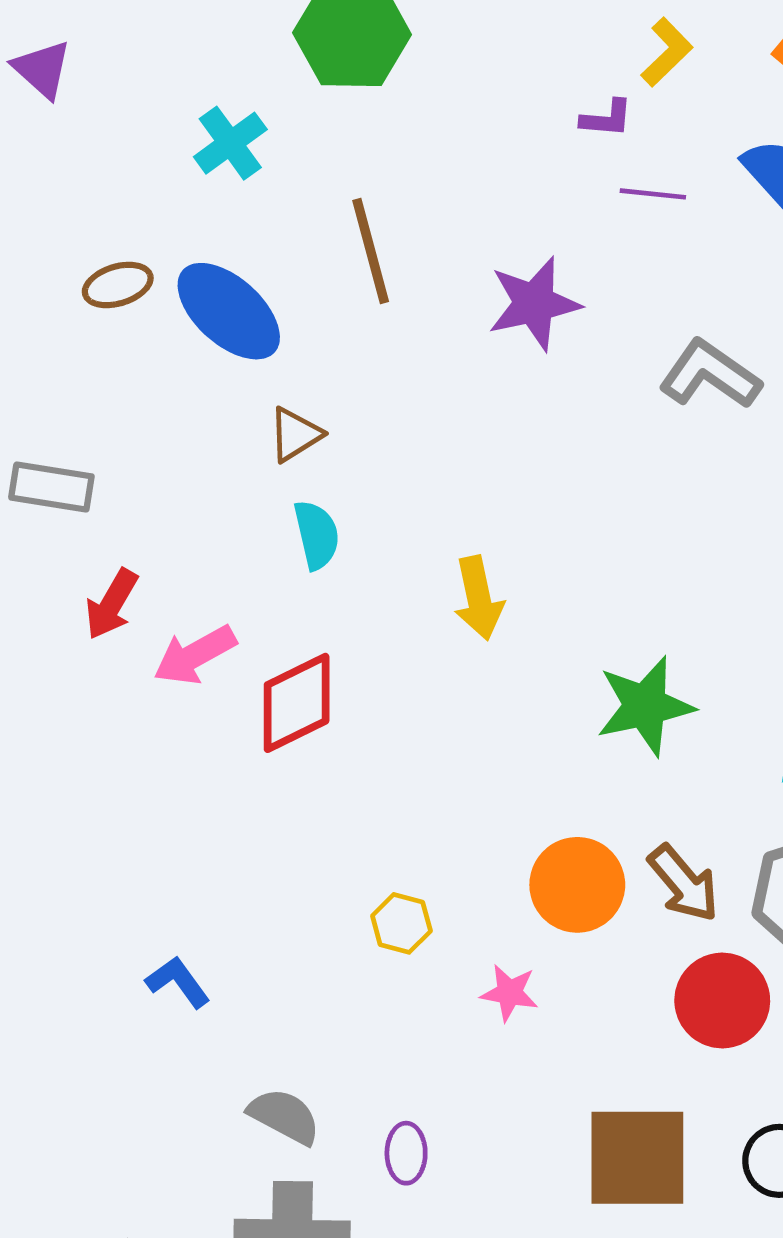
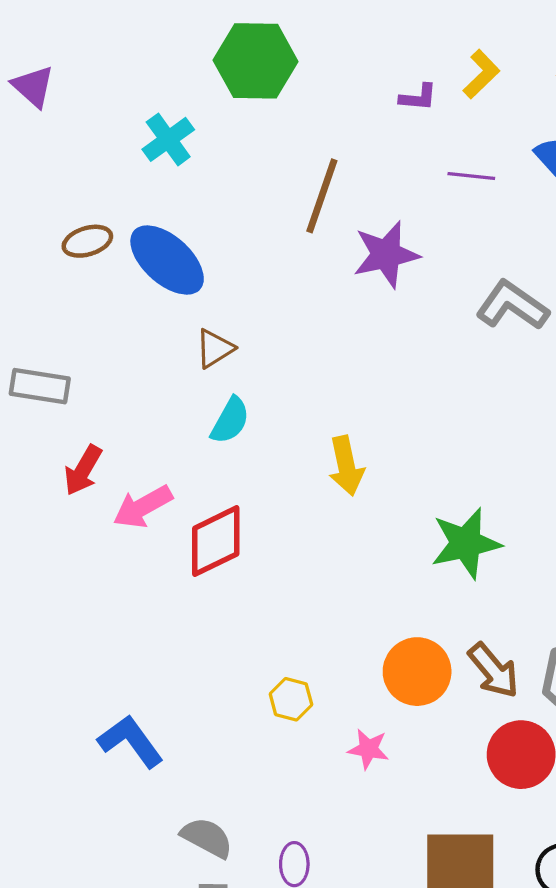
purple L-shape: (607, 118) -> (418, 97), moved
brown line: (371, 251) -> (322, 196), moved, turned 34
cyan semicircle: (317, 535) -> (230, 420), turned 42
blue L-shape: (178, 982) -> (131, 741), size x1.4

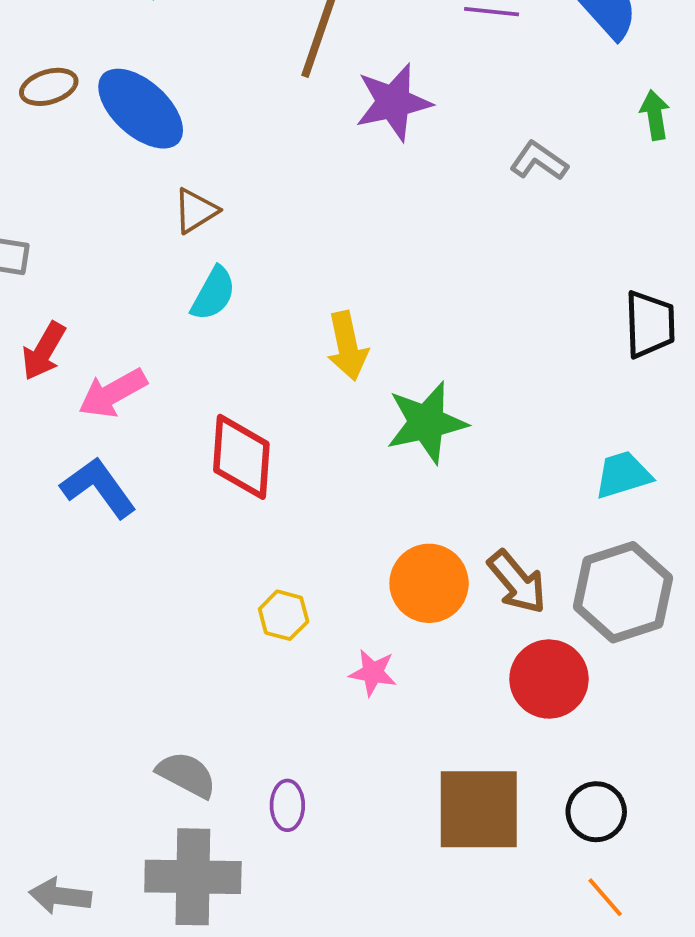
gray L-shape: (512, 305) -> (539, 161), size x0.7
red diamond: (216, 541) -> (241, 457), moved, turned -60
green star: (466, 543) -> (426, 423), moved
blue L-shape: (131, 741) -> (99, 488), moved

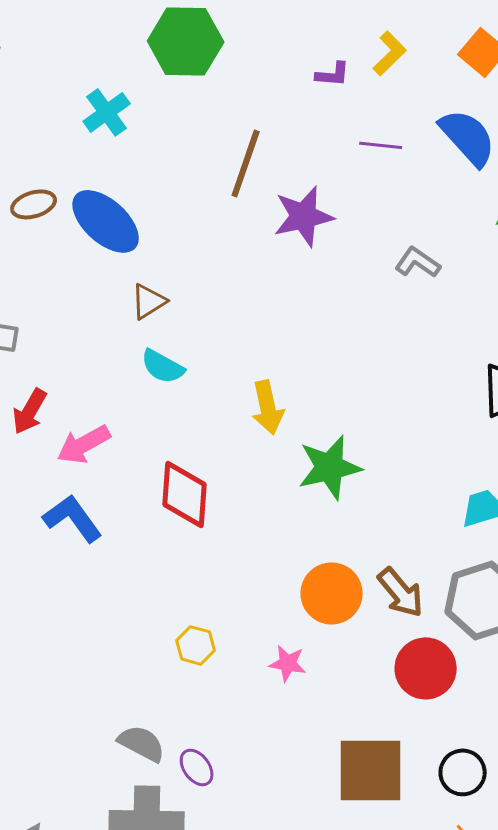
cyan semicircle: (213, 294) -> (163, 366), turned 90
yellow hexagon: (284, 615) -> (196, 645), moved
purple ellipse: (287, 805) -> (197, 767), moved, turned -36

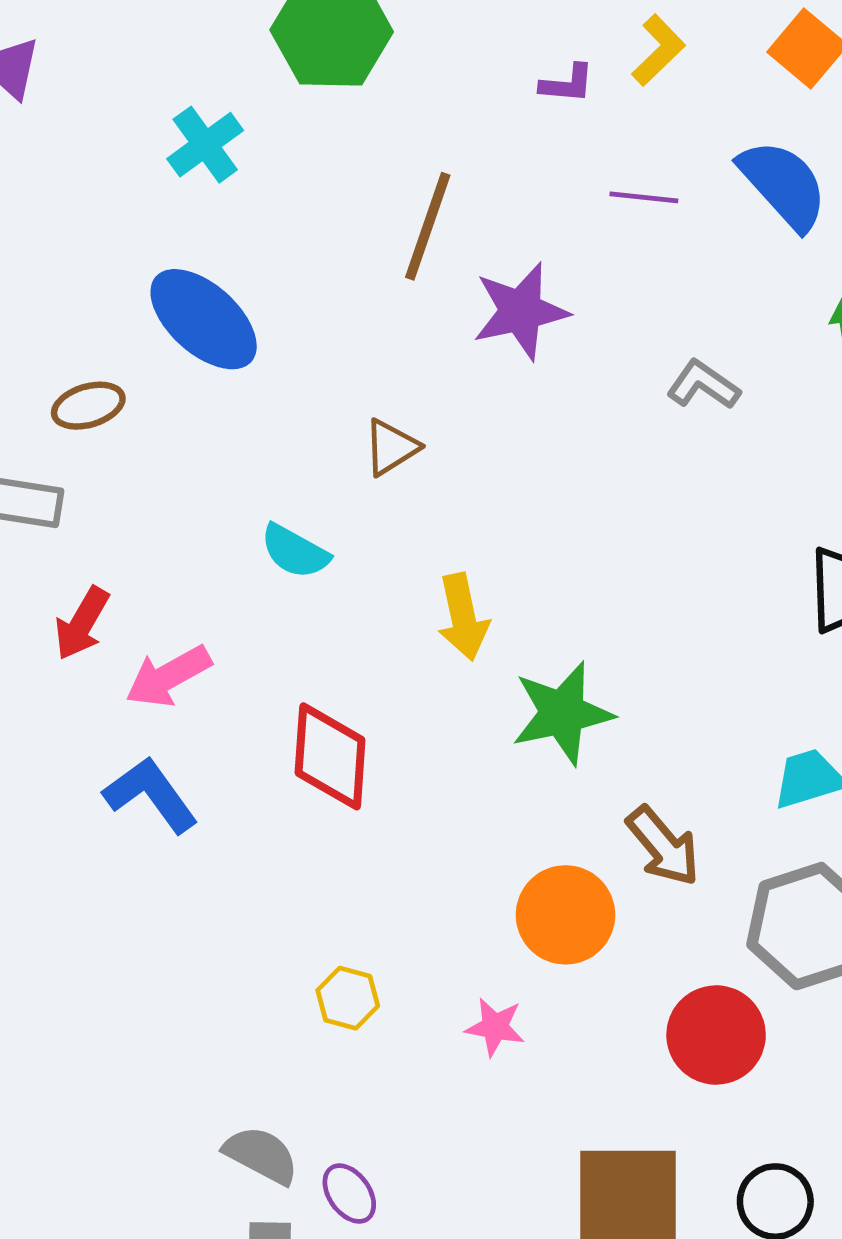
brown ellipse: (34, 204) -> (88, 406), moved
brown triangle: (149, 301) -> (391, 447), moved
brown arrow: (401, 592) -> (663, 846), moved

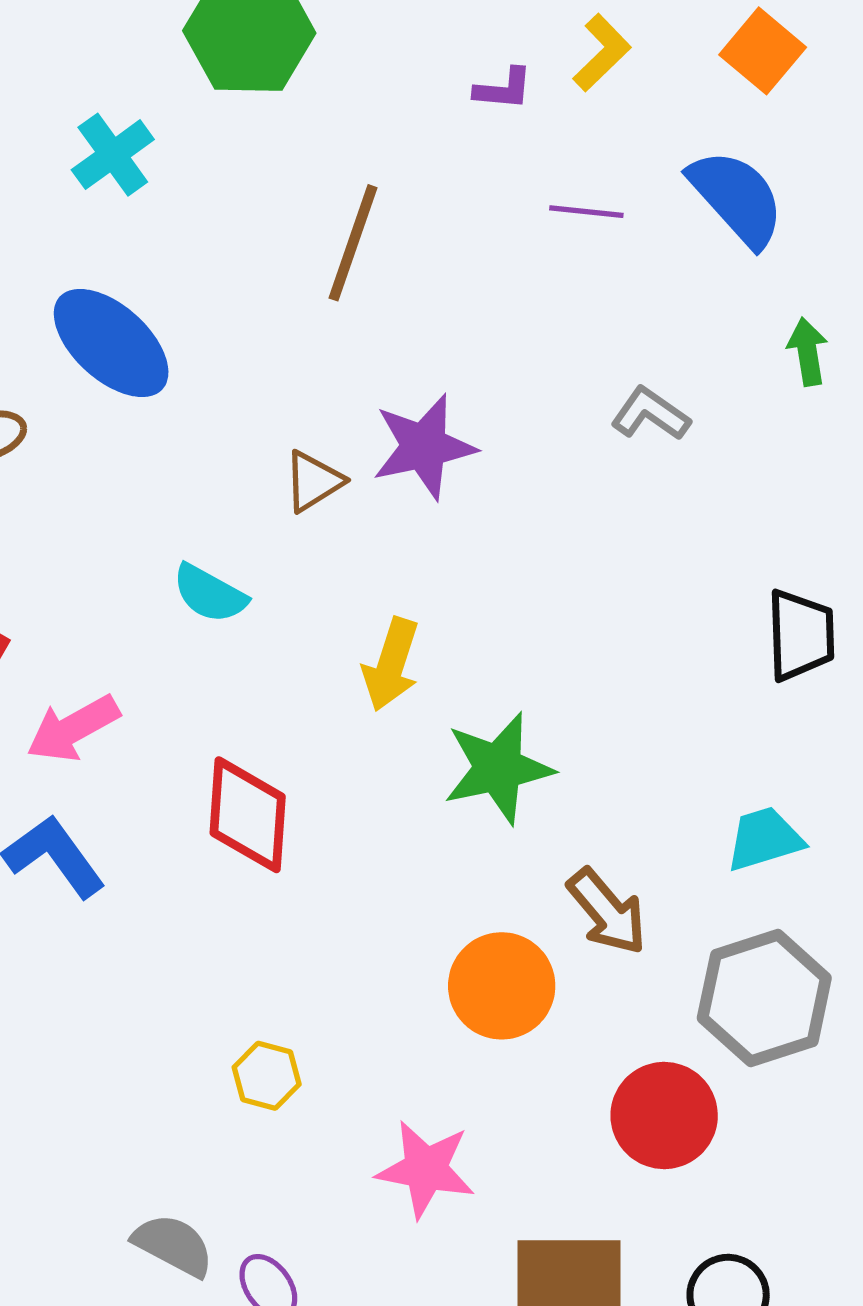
purple star: (521, 311) -> (424, 447), moved
yellow arrow: (463, 617) -> (391, 664), turned 30
pink star: (495, 1027) -> (426, 1169), moved, size x1.5

